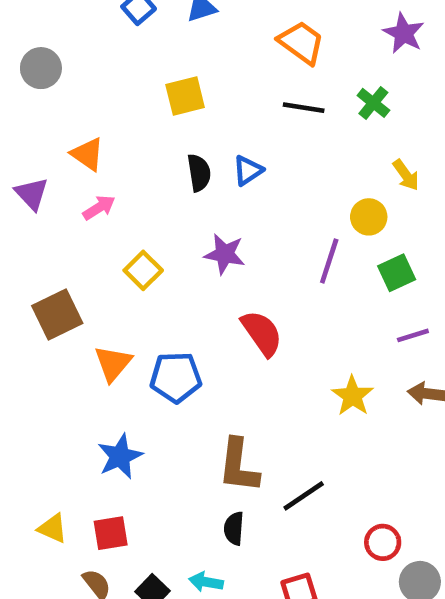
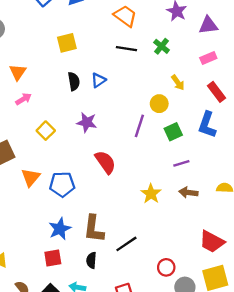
orange triangle: (87, 154) -> (18, 72), turned 30
blue star: (120, 456) -> (60, 229), moved
red square: (111, 533) -> (53, 258), moved

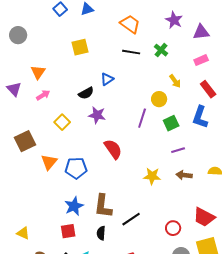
black semicircle: (74, 81) -> (86, 93), moved, turned 70
yellow star: (151, 194) -> (152, 176), turned -30
red circle: (166, 267) -> (173, 228), moved

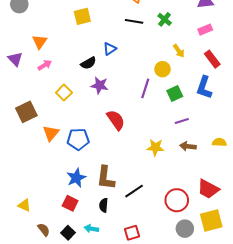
red circle: (173, 228) -> (177, 200), size x1.5
red square: (68, 231) -> (70, 203), turned 35

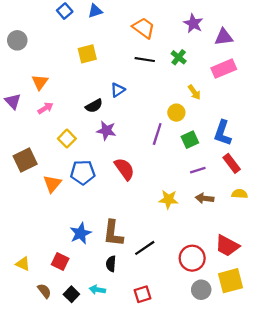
pink rectangle: (205, 30) -> (224, 69), size x1.5
red rectangle: (212, 59) -> (232, 163), moved
blue pentagon: (78, 139) -> (83, 172), moved
red square: (70, 203) -> (60, 262), moved

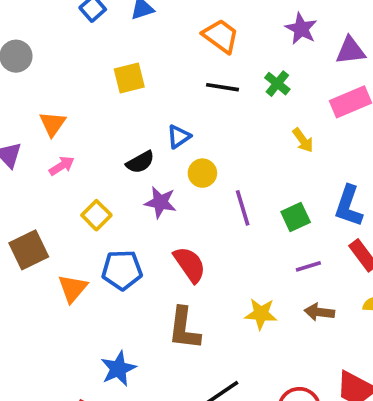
yellow circle: (176, 113) -> (202, 173), moved
purple line: (157, 134) -> (243, 208), turned -35
brown L-shape: (113, 233) -> (184, 328), moved

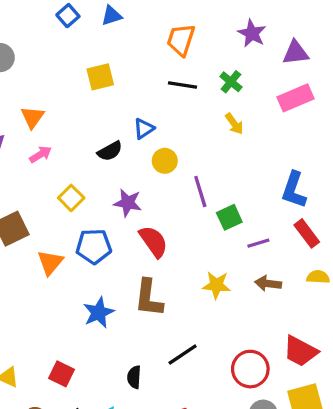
orange trapezoid: (221, 36) -> (181, 40), turned -108
yellow arrow: (303, 140) -> (234, 124), moved
purple star: (160, 202) -> (128, 203), moved
green square: (296, 217) -> (229, 217), moved
blue star: (118, 369) -> (99, 313), moved

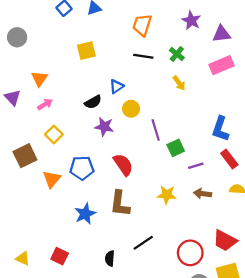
yellow square: (71, 198) -> (54, 134), moved
purple star: (128, 203) -> (104, 127), moved

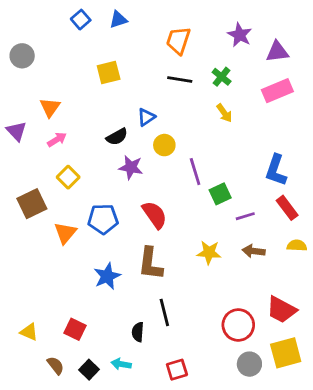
black line: (143, 243) -> (164, 312), moved, turned -70

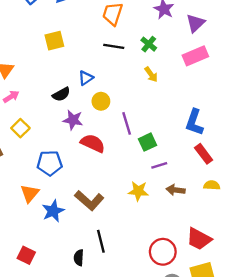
purple triangle: (277, 52) -> (195, 23), turned -36
red semicircle: (155, 215) -> (93, 143), moved, turned -30
purple line: (245, 216) -> (159, 165), moved
orange triangle: (65, 233) -> (30, 193), moved
brown L-shape: (150, 264) -> (89, 200), turned -56

